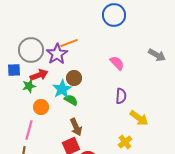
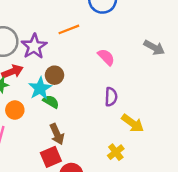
orange line: (69, 43) -> (69, 29), moved

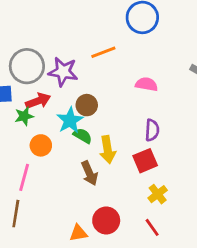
purple star: (34, 46) -> (63, 72), turned -30
pink semicircle: (106, 57) -> (147, 84), turned -36
yellow arrow: (133, 123) -> (108, 150), moved, turned 45
red square: (51, 157) -> (145, 161), moved

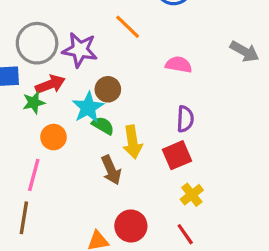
orange line: (103, 52) -> (128, 27), turned 65

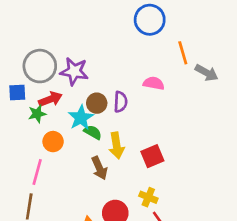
orange line: (128, 27) -> (183, 53), moved, turned 30
purple semicircle: (185, 119) -> (121, 102), moved
yellow cross: (192, 195) -> (148, 197), moved, turned -30

